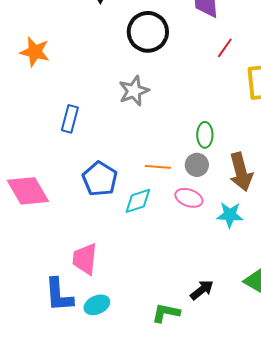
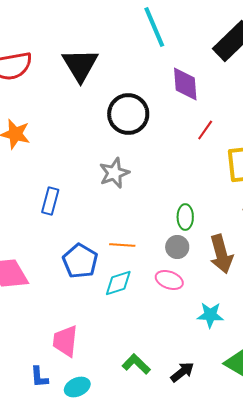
orange line: (158, 167) -> (122, 245), moved
cyan star: (230, 215) -> (210, 315), moved
blue L-shape: (59, 295) -> (39, 377), size x0.6
green L-shape: (166, 313) -> (136, 364), moved, turned 32

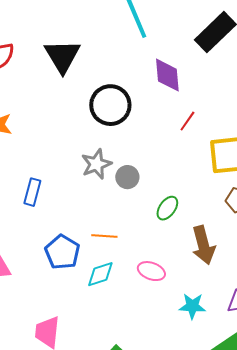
green ellipse: (185, 217) -> (167, 208), turned 35
gray circle: (177, 247) -> (127, 177), moved

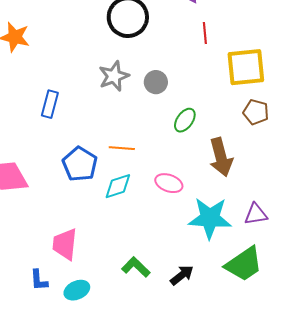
red line: (187, 121) -> (205, 33), turned -40
gray circle: (127, 177) -> (156, 82), moved
cyan star: (192, 306) -> (210, 218), size x1.6

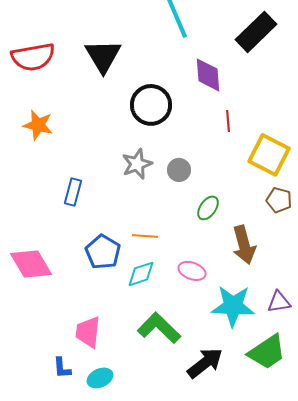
yellow square: (246, 67) -> (269, 155), turned 33
green L-shape: (136, 267) -> (159, 328), moved, size x1.5
black arrow: (182, 275) -> (205, 363), size x1.5

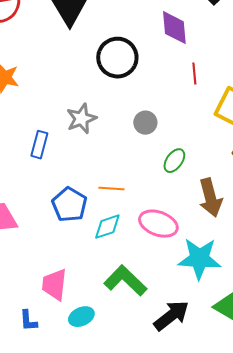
gray star: (137, 164) -> (81, 119), moved
pink ellipse: (192, 271) -> (158, 224), size x1.4
cyan ellipse: (100, 378) -> (81, 317), moved

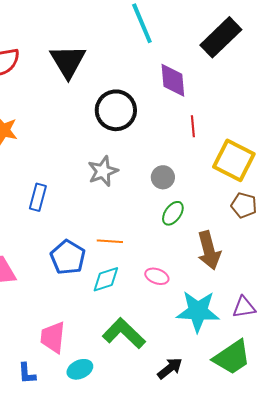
gray star: (81, 119) -> (103, 171), moved
gray circle: (145, 123) -> (163, 177), moved
pink ellipse: (158, 224) -> (157, 276), size x0.6
black arrow: (171, 316) -> (170, 368), size x0.7

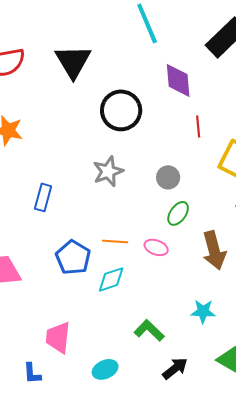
pink ellipse: (157, 276) -> (156, 247), moved
cyan star: (198, 311) -> (203, 311), size x0.6
green L-shape: (124, 333) -> (149, 330), moved, size x0.7
cyan ellipse: (80, 369) -> (105, 369), moved

